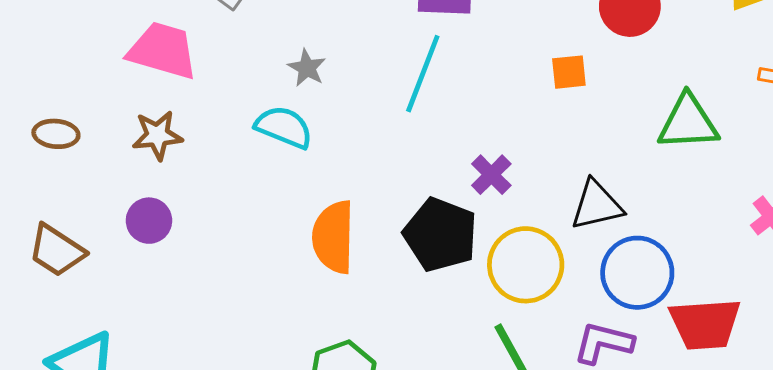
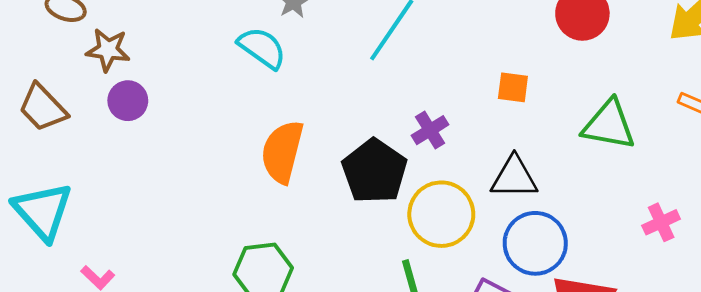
orange square: (569, 72) -> (513, 87), moved
brown star: (157, 135) -> (108, 50), moved

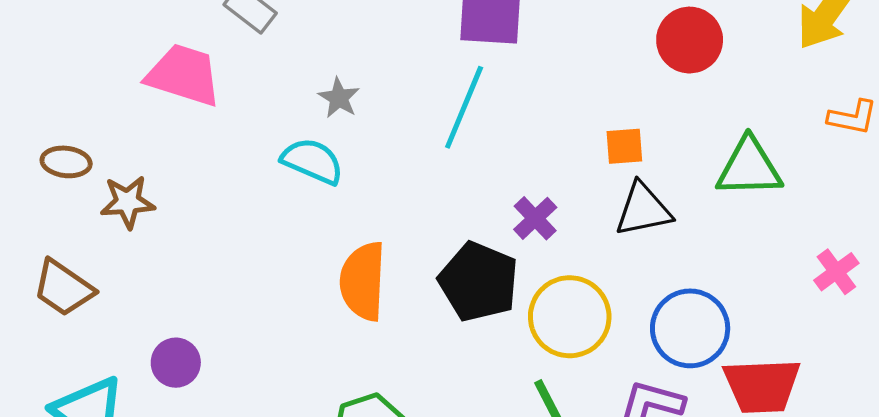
purple circle: (128, 101) -> (176, 363), moved
black triangle: (514, 177) -> (643, 210), moved

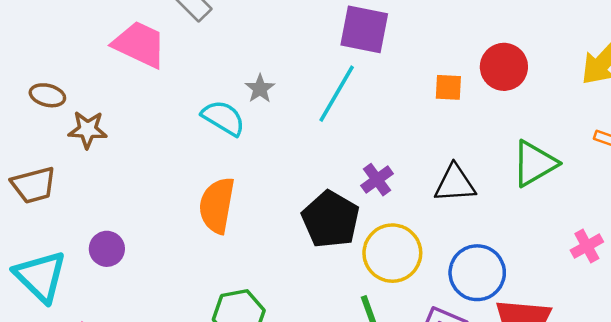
gray star: (339, 98) -> (260, 89), moved
orange square: (624, 146) -> (448, 87), moved
green triangle: (749, 167) -> (534, 163), turned -36
orange semicircle: (363, 281) -> (217, 205), moved
brown trapezoid: (63, 288) -> (34, 185), turned -57

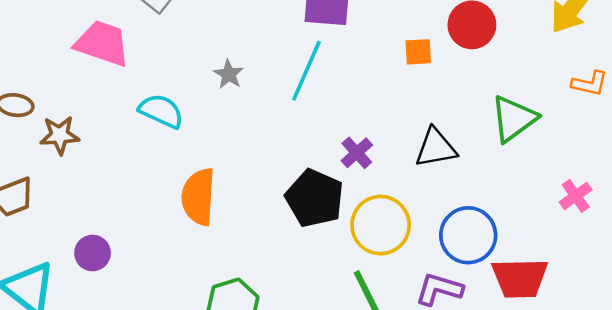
cyan semicircle: (223, 118) -> (161, 111), moved

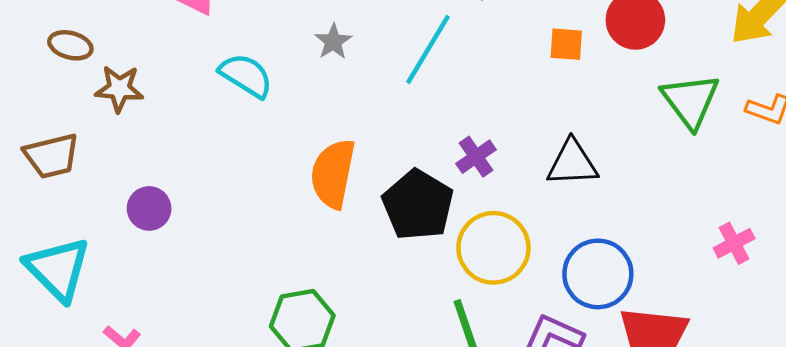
green triangle: (514, 119) -> (690, 101), moved, turned -38
orange semicircle: (198, 197) -> (333, 174), moved
purple circle: (93, 253) -> (149, 208), moved

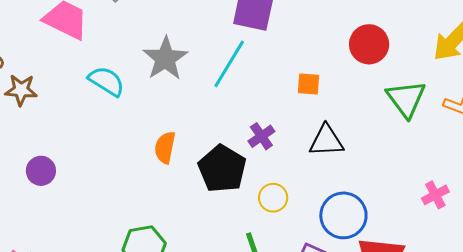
gray star: (333, 42) -> (165, 58), size x1.8
orange square: (566, 44) -> (308, 84), moved
orange semicircle: (333, 174) -> (165, 148), size x0.7
yellow circle: (493, 248) -> (273, 198), size x0.6

